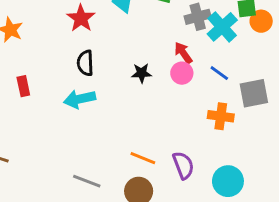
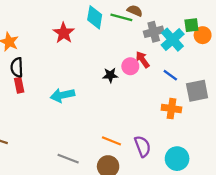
black semicircle: (85, 63) -> (17, 67), moved
pink circle: (182, 73) -> (130, 66), moved

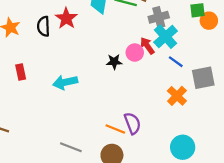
cyan cross: (173, 40) -> (166, 37), moved
black semicircle: (17, 67) -> (43, 26), moved
orange cross: (171, 109) -> (177, 96), turned 36
purple semicircle: (143, 146) -> (132, 123), moved

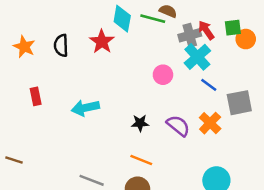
red star: (66, 18) -> (102, 42), moved
red arrow: (147, 46) -> (206, 30), moved
black star: (114, 62) -> (140, 123), moved
purple semicircle: (132, 123) -> (178, 126), moved, turned -30

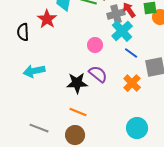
black semicircle: (61, 45) -> (23, 32), moved
black star: (140, 123) -> (77, 83), size x1.5
purple semicircle: (178, 126) -> (98, 74), moved

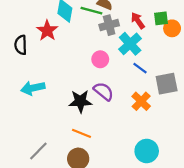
gray cross: (116, 14) -> (109, 25), moved
gray line: (39, 128) -> (38, 151), turned -66

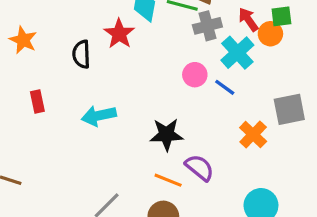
orange circle: (172, 28) -> (270, 34), moved
blue line: (140, 68) -> (225, 87), moved
purple semicircle: (104, 91) -> (200, 168), moved

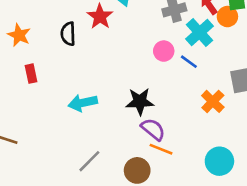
orange star: (23, 40) -> (19, 35), moved
cyan arrow: (99, 116) -> (83, 103), moved
purple semicircle: (200, 168) -> (153, 129), moved
orange line: (168, 180) -> (161, 149), moved

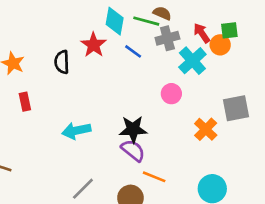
pink circle: (164, 51) -> (171, 94), moved
blue line: (189, 62) -> (133, 51), moved
purple semicircle: (153, 129) -> (133, 150), moved

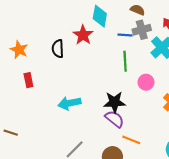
green line: (146, 21) -> (125, 61), moved, turned 72
blue line: (133, 51) -> (125, 35), moved, turned -32
pink circle: (171, 94) -> (146, 82), moved

